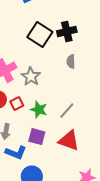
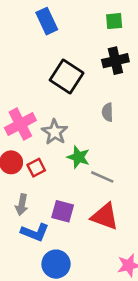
black cross: (67, 32) -> (115, 61), moved
green star: (39, 110) -> (78, 157), moved
gray line: (67, 111) -> (102, 177), turned 72

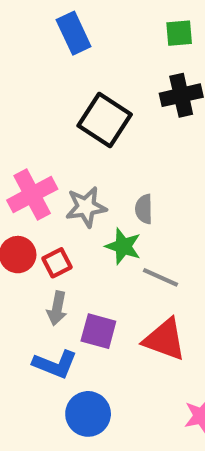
gray semicircle: (108, 112) -> (144, 209), moved
gray star: (55, 132) -> (86, 207), turned 30
gray arrow: (22, 205) -> (57, 308), moved

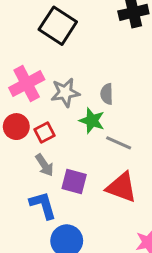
black square: (105, 120) -> (58, 26), moved
gray arrow: (57, 308) -> (44, 165), turned -45
blue L-shape: (55, 364) -> (43, 205), turned -128

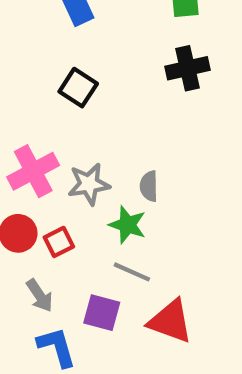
black square: (58, 26) -> (78, 88), size x0.7
gray line: (119, 143) -> (132, 272), moved
gray arrow: (44, 165) -> (40, 296), moved

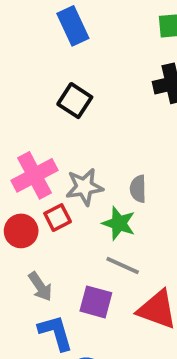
red square: (59, 242) -> (58, 218), moved

